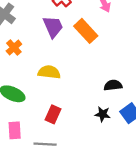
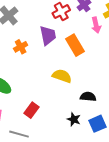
orange cross: (14, 48) -> (21, 47), moved
yellow semicircle: (49, 72) -> (62, 76), moved

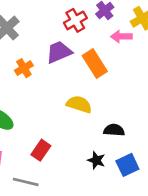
pink arrow: (96, 25) -> (121, 36), turned 105
purple trapezoid: (48, 35) -> (59, 52), turned -100

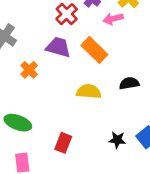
purple trapezoid: (59, 52) -> (58, 47), turned 52
black semicircle: (114, 130) -> (129, 83), moved

